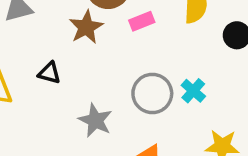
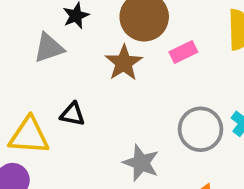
black triangle: (49, 73) -> (72, 114), moved

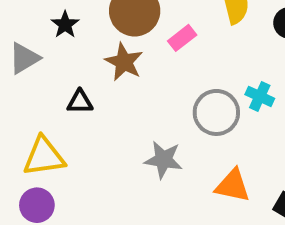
gray triangle: (49, 48) -> (24, 58), moved
black triangle: (72, 114) -> (80, 102), moved

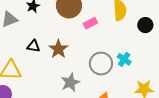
brown star: (124, 62) -> (58, 49), moved
gray star: (163, 160) -> (70, 82), turned 30

